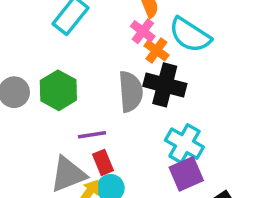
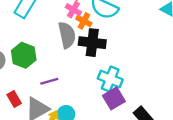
gray semicircle: (131, 92) -> (67, 35), moved
red rectangle: (103, 162) -> (14, 99), moved

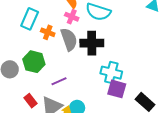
orange cross: (84, 21) -> (48, 32), moved
purple square: (114, 98) -> (117, 89), turned -36

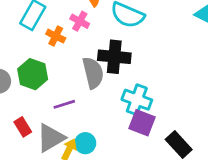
pink cross: (72, 17) -> (80, 21), moved
gray semicircle: (69, 39) -> (93, 73), moved

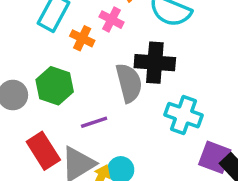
purple square: (142, 123) -> (215, 157), moved
red rectangle: (23, 127) -> (43, 151), size x1.5

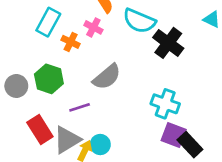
black cross: (155, 63) -> (168, 43), moved, turned 32
gray semicircle: (129, 83) -> (107, 77), turned 64
cyan cross: (183, 115) -> (165, 104), moved

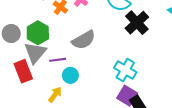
gray triangle: (67, 140) -> (35, 53), moved, turned -30
cyan circle: (100, 145) -> (70, 75), moved

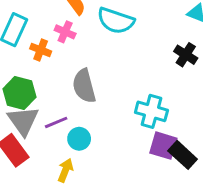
black cross: (137, 23) -> (186, 55), moved, size x0.7
gray semicircle: (84, 40) -> (84, 86), turned 120

